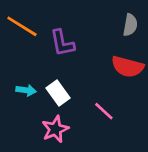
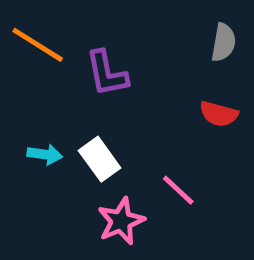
red semicircle: (127, 67) -> (219, 114), size x0.7
pink star: (55, 129) -> (121, 221), moved

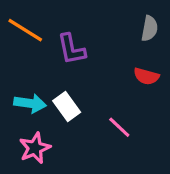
cyan arrow: (45, 154) -> (30, 103), size x1.4
pink star: (121, 221) -> (35, 148), moved

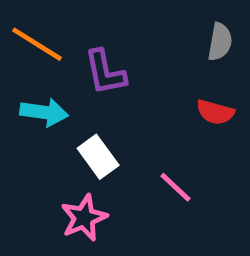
cyan arrow: (30, 103) -> (44, 112), moved
pink star: (35, 148) -> (84, 218), moved

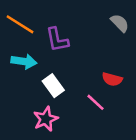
gray semicircle: (220, 42) -> (120, 23), turned -54
red semicircle: (215, 112) -> (112, 79), moved

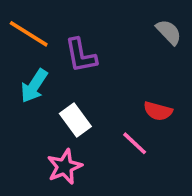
cyan arrow: (24, 61) -> (34, 86), turned 115

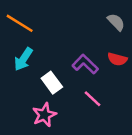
purple L-shape: (81, 55) -> (85, 64), moved, turned 145
red semicircle: (158, 111) -> (117, 59), moved

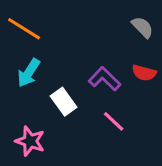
pink star: (44, 115) -> (30, 141), moved, turned -30

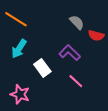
gray semicircle: (143, 27) -> (77, 22), moved
red semicircle: (144, 73) -> (96, 35), moved

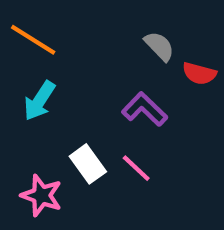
white rectangle: (42, 68) -> (88, 164), moved
pink line: (76, 81) -> (136, 168), moved

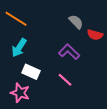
white rectangle: (88, 164) -> (31, 72), moved, turned -30

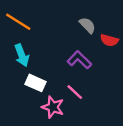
cyan arrow: (19, 48) -> (22, 55), turned -54
pink star: (20, 93) -> (53, 107), moved

